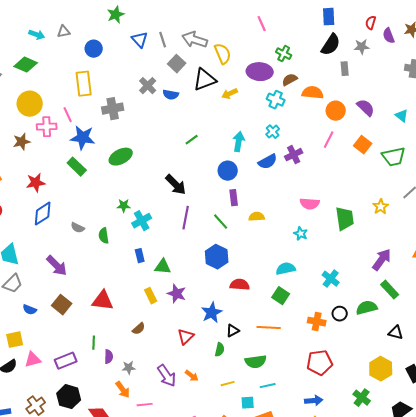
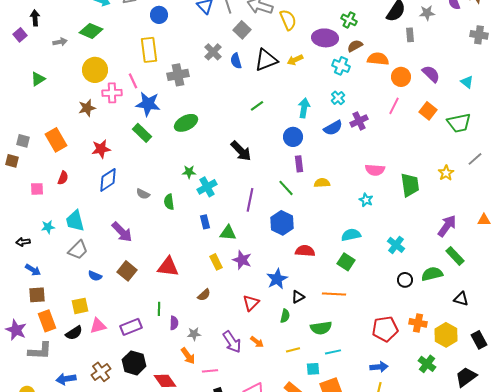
black triangle: (205, 80) -> (266, 60), moved
blue semicircle: (171, 95) -> (236, 61), turned 63
purple line: (186, 218) -> (250, 200), moved
orange cross: (317, 322) -> (418, 323), moved

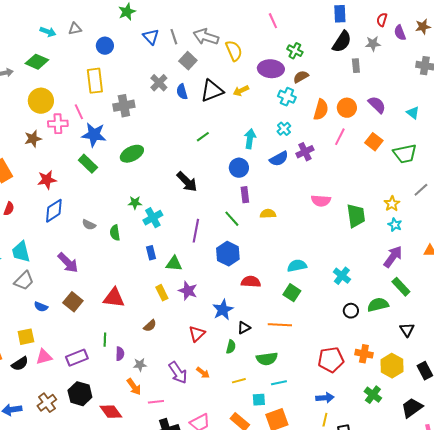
orange semicircle: (378, 59) -> (321, 110), moved, turned 100
cyan star: (366, 200) -> (395, 225), moved
black triangle: (461, 299) -> (407, 330), turned 42

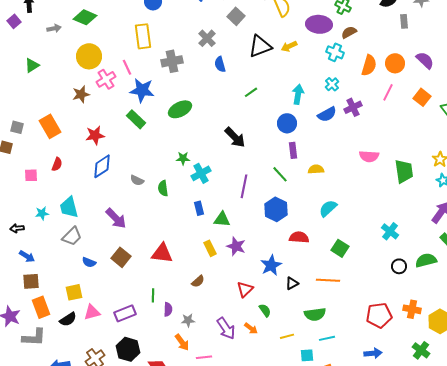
blue semicircle: (182, 92) -> (220, 64), moved
pink cross: (58, 124) -> (106, 79), turned -30
cyan semicircle: (297, 266) -> (328, 208), moved, turned -30
green semicircle: (231, 347) -> (265, 310), moved, turned -48

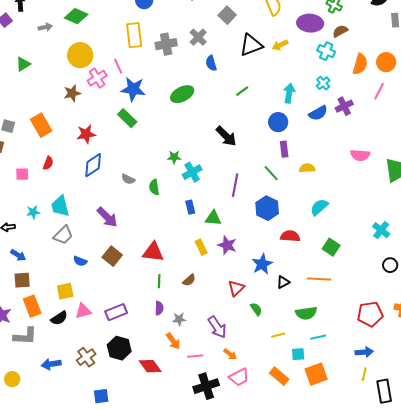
gray cross: (172, 61) -> (166, 44), moved
green ellipse: (180, 109) -> (182, 94), moved
green line: (153, 295) -> (159, 281), moved
orange arrow: (251, 328) -> (230, 354), moved

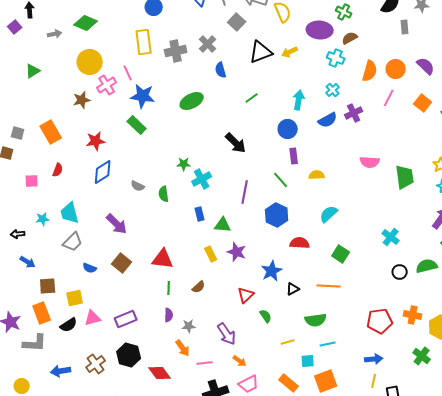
brown square: (22, 280) -> (48, 286), moved

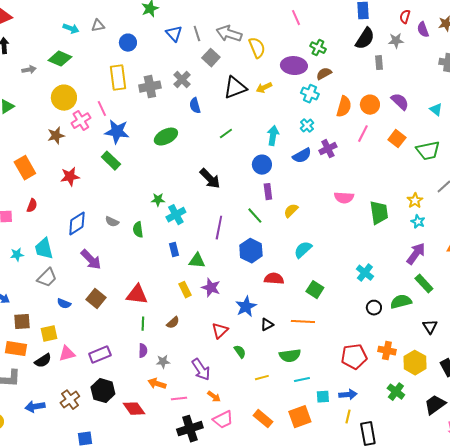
blue diamond: (103, 172) -> (77, 224), moved
yellow semicircle: (317, 175) -> (291, 211), turned -42
orange rectangle: (42, 313) -> (16, 349), turned -60
orange arrow: (183, 348) -> (157, 384), turned 144
cyan square: (308, 361) -> (323, 397), moved

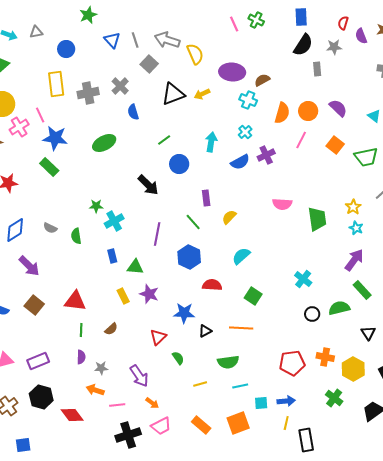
green cross: (318, 48) -> (256, 20), moved
blue circle: (262, 165) -> (179, 164), moved
blue star: (246, 307) -> (184, 313), turned 30

